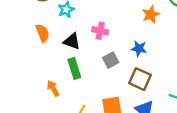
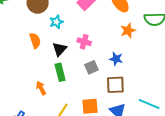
black triangle: (72, 41) -> (60, 49), turned 49
brown square: (140, 79) -> (115, 85), turned -30

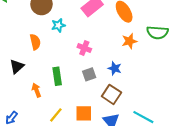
black triangle: (60, 49) -> (17, 67), moved
brown square: (115, 85) -> (111, 94), turned 30

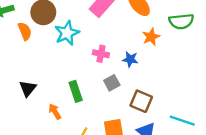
cyan star: (58, 25) -> (67, 33), size x1.5
orange semicircle: (35, 42) -> (25, 31), moved
blue star: (115, 68) -> (130, 59), moved

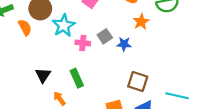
pink cross: (101, 54) -> (83, 43), moved
gray square: (112, 83) -> (105, 36), moved
black triangle: (28, 88) -> (43, 75), moved

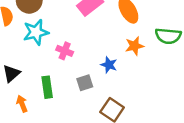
cyan star: (64, 26) -> (36, 32), moved
gray square: (105, 36) -> (85, 83), moved

